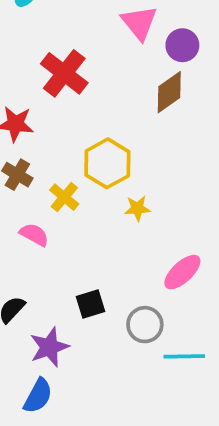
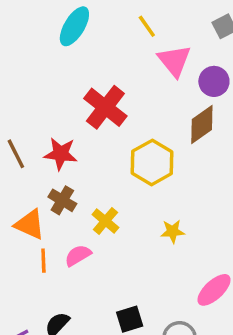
yellow hexagon: (107, 163) -> (152, 162), moved
pink semicircle: (34, 235) -> (78, 255), turned -60

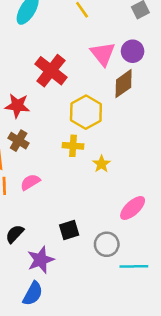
pink triangle: (174, 61) -> (103, 54), moved
yellow cross: (105, 221) -> (73, 146), moved, turned -36
yellow star: (173, 231) -> (101, 164), turned -30

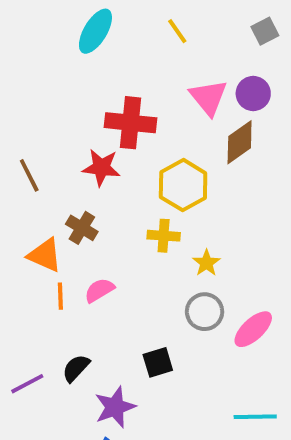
red cross: (51, 71) -> (131, 123), turned -32
red star: (17, 106) -> (101, 168), moved
gray circle: (107, 244) -> (205, 312), moved

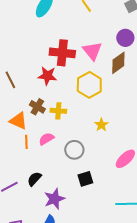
pink triangle: (208, 97) -> (92, 51), moved
yellow cross: (164, 236) -> (58, 111), moved
gray circle: (205, 312) -> (74, 150), moved
black square: (158, 362) -> (85, 179), moved

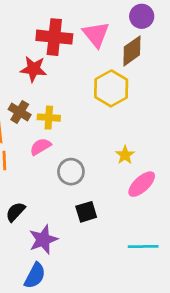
yellow hexagon: (89, 85) -> (111, 88), moved
yellow star: (101, 125) -> (125, 155), moved
pink semicircle: (46, 139) -> (40, 147), moved

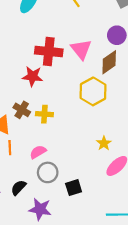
pink semicircle: (40, 147) -> (38, 152), moved
gray circle: (71, 172) -> (48, 172), moved
purple star: (43, 240) -> (40, 209), turned 30

